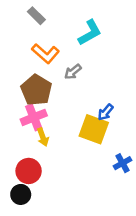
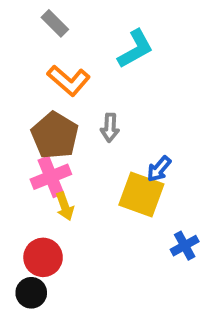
gray arrow: (73, 72) -> (110, 128), moved, turned -48

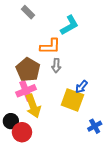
orange L-shape: (69, 80) -> (50, 46), moved, turned -40
yellow arrow: (65, 206) -> (33, 106), size x1.6
black circle: (31, 293) -> (11, 121), moved

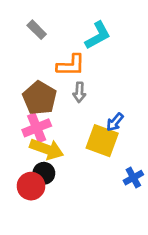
gray rectangle: (28, 12) -> (37, 30), moved
yellow arrow: (33, 106) -> (47, 149), turned -50
black circle: (11, 121) -> (44, 173), moved

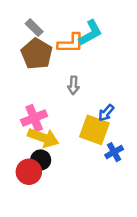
orange L-shape: (71, 65) -> (71, 43), moved
brown pentagon: (40, 98) -> (37, 54), moved
blue cross: (133, 178) -> (114, 152), moved

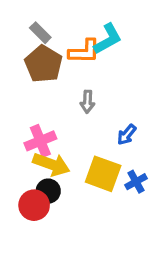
yellow square: (94, 130) -> (103, 174), moved

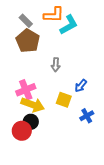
orange L-shape: (84, 51) -> (54, 15), moved
yellow square: (103, 174) -> (64, 100), moved, size x0.7

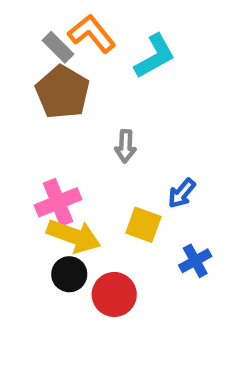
orange L-shape: (54, 15) -> (92, 34), moved, turned -130
red circle: (22, 131) -> (114, 294), moved

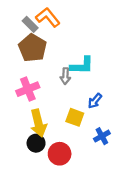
cyan L-shape: (155, 56) -> (82, 66), moved, turned 30
pink cross: (58, 202) -> (28, 89), moved
yellow arrow: (74, 236) -> (38, 123), turned 56

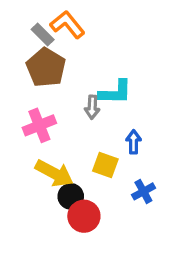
blue arrow: (95, 101) -> (134, 142), turned 140
yellow arrow: (38, 123) -> (54, 173), turned -48
black circle: (36, 143) -> (71, 196), moved

